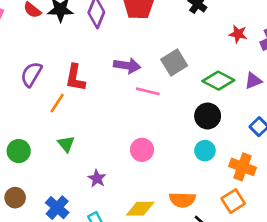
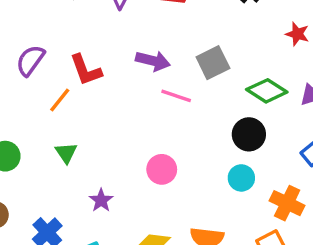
red L-shape: (75, 78) -> (86, 70), turned -36

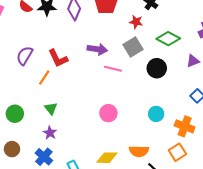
red star: (297, 34) -> (136, 22), moved
green diamond: (267, 91) -> (168, 39), moved
black circle: (249, 134) -> (157, 68), moved
purple star: (101, 200) -> (50, 133), moved

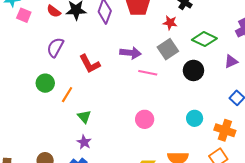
purple semicircle: (25, 56) -> (55, 47), moved
orange line: (44, 77) -> (67, 95), moved
green circle: (15, 114) -> (45, 83), moved

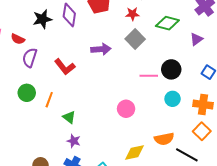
red semicircle: (54, 11) -> (18, 39), moved
black circle: (193, 70) -> (171, 69), moved
pink line: (148, 73) -> (149, 76), moved

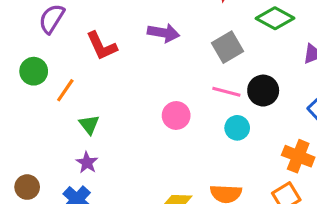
gray square: (135, 39) -> (228, 47), moved
cyan circle: (173, 99) -> (237, 128), moved
pink circle: (126, 109) -> (176, 115), moved

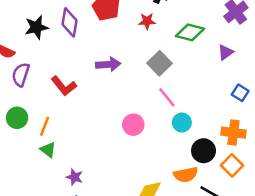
black circle: (263, 91) -> (204, 151), moved
pink line: (226, 92) -> (167, 97), turned 50
green triangle: (89, 125) -> (48, 150), moved

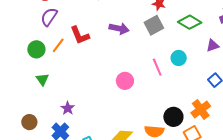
gray square: (159, 63) -> (154, 25), moved
cyan circle: (182, 123) -> (179, 58), moved
orange line: (45, 126) -> (58, 45), moved
orange cross: (233, 133) -> (201, 110), turned 30
green triangle: (48, 150) -> (42, 79), moved

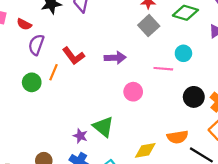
purple arrow: (119, 29) -> (115, 58), moved
pink line: (157, 67) -> (163, 69), turned -48
green triangle: (42, 79) -> (103, 127), moved, size x1.5
black circle: (173, 117) -> (194, 97), moved

